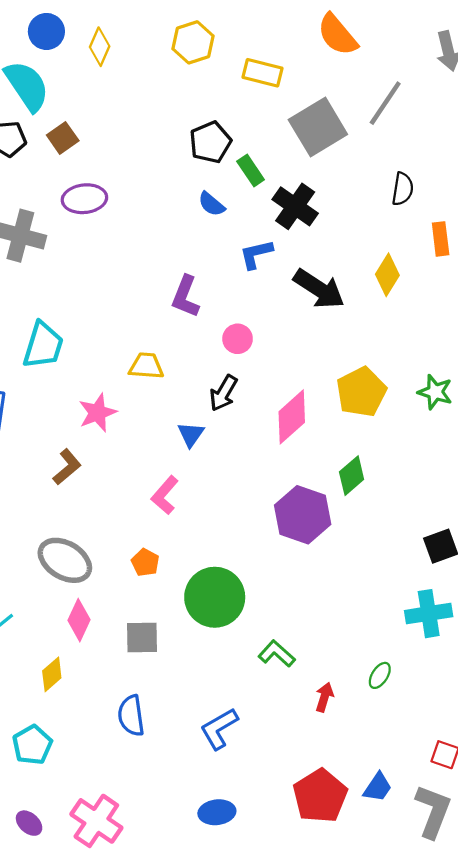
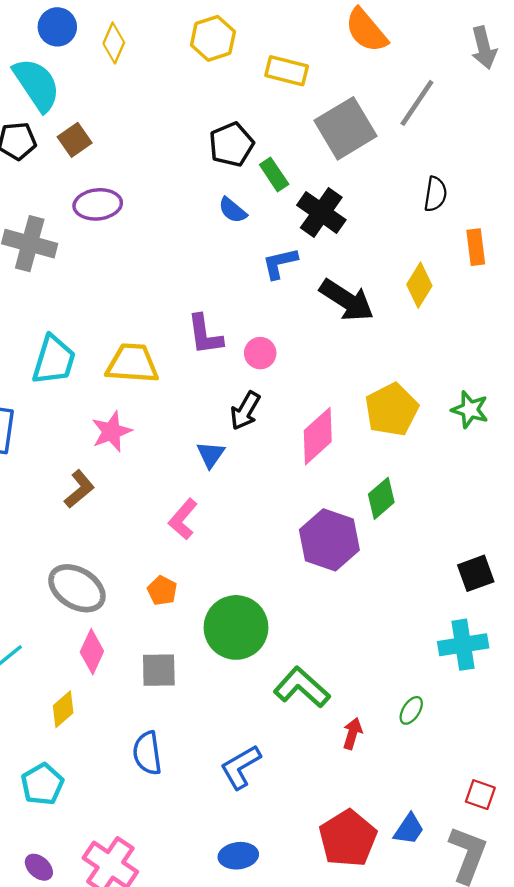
purple L-shape: (185, 296) -> (205, 335), moved, turned -30
yellow trapezoid: (146, 366) -> (132, 363), moved, size x1.4
green L-shape: (277, 654) -> (302, 687), size x1.4

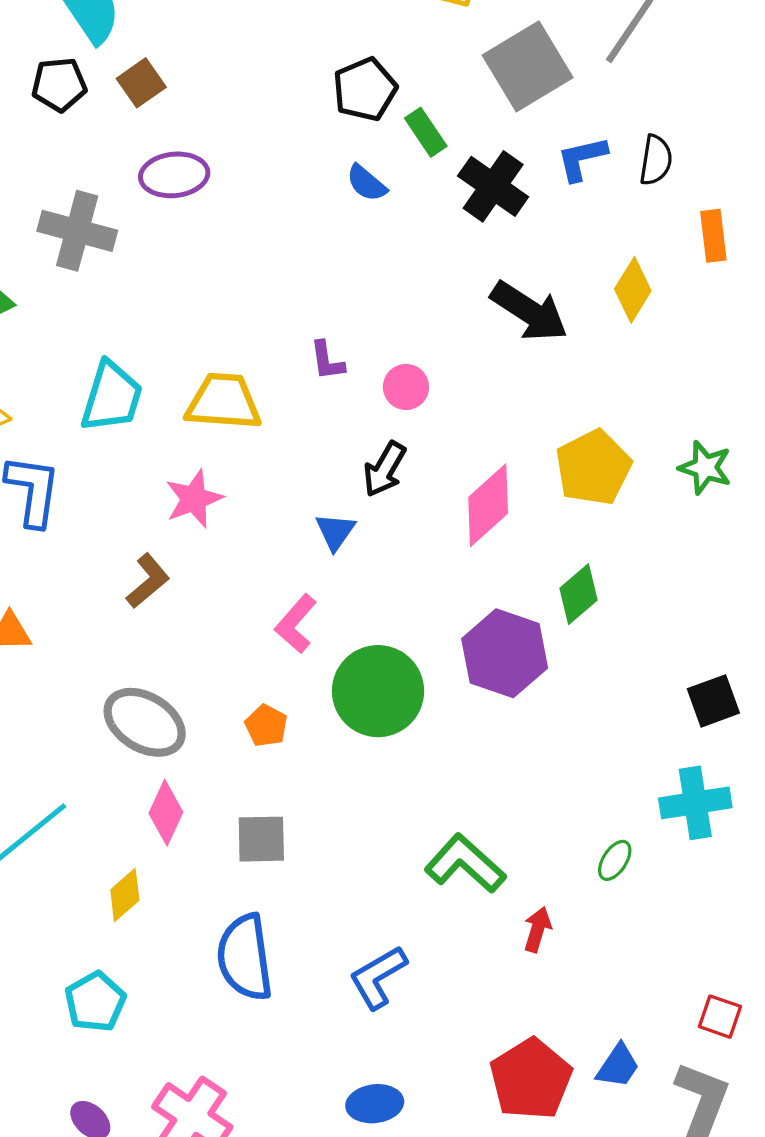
blue L-shape: (280, 263) -> (582, 158), moved
purple L-shape: (205, 335) -> (327, 361), size x0.7
green circle: (236, 627) -> (378, 691), moved
green ellipse: (411, 710) -> (615, 860), moved
blue semicircle: (147, 753) -> (245, 957), size x1.4

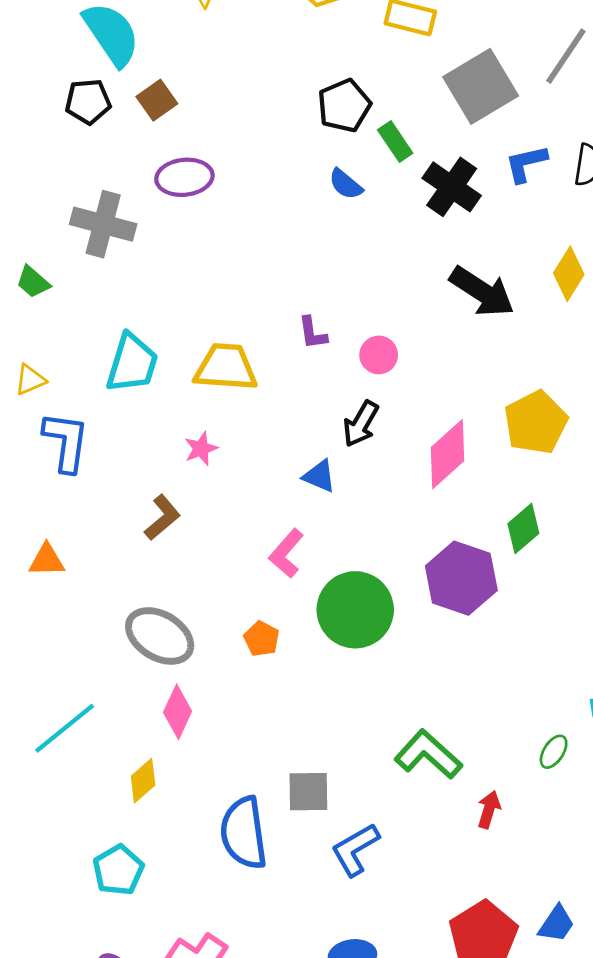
pink star: (194, 499) -> (201, 449), size x0.7
blue triangle: (335, 532) -> (319, 476), turned -42
gray square: (261, 839) -> (308, 792), moved

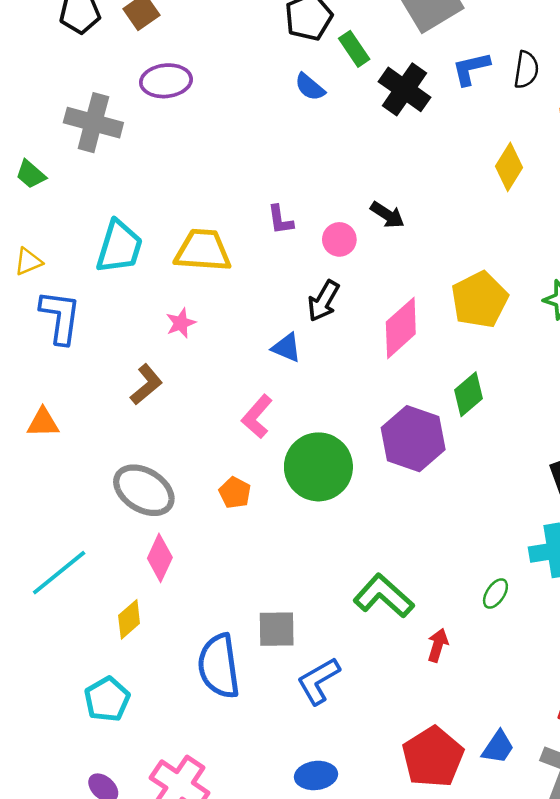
black arrow: (482, 292) -> (387, 215), moved, size x0.6

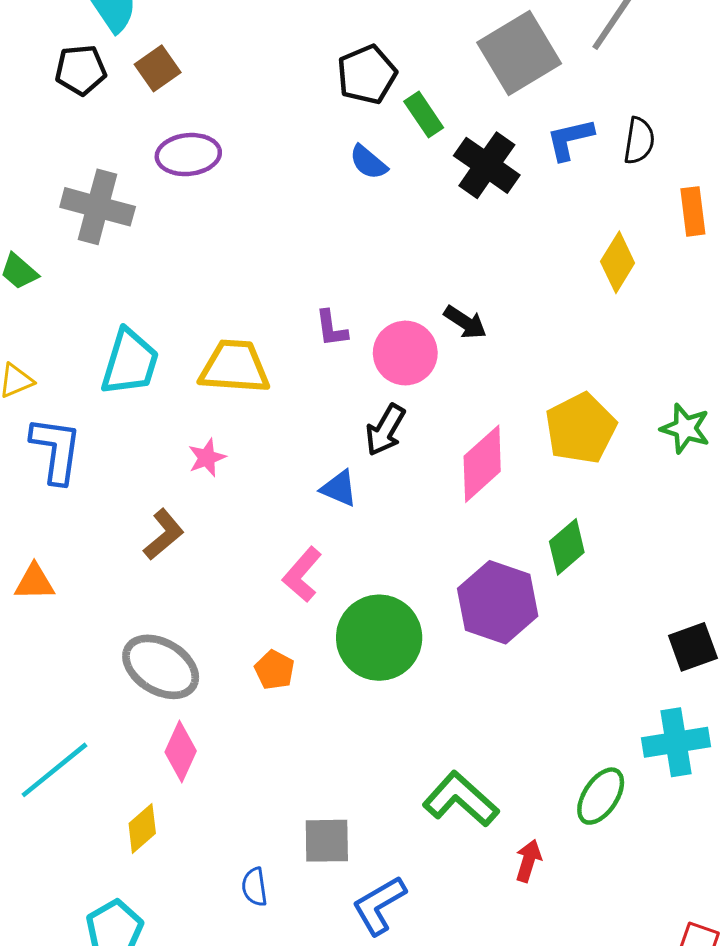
pink circle: (339, 239) -> (405, 353), size x1.5
green ellipse: (495, 594) -> (601, 796), size x1.5
blue semicircle: (219, 666) -> (254, 887), size x0.5

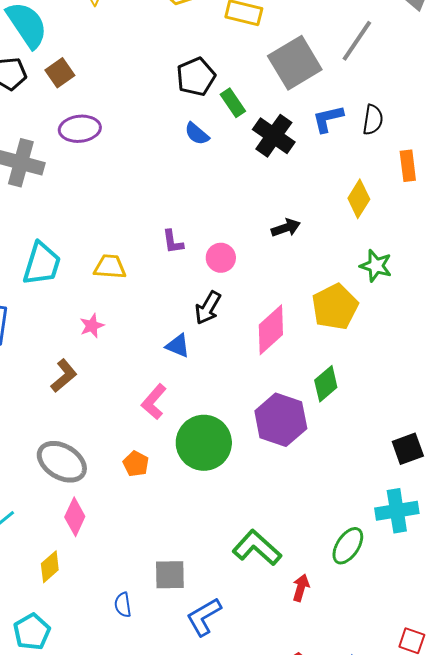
black arrow: (465, 322) -> (286, 228), moved, turned -52
pink circle: (405, 353) -> (221, 258), size x0.7
yellow trapezoid: (234, 367) -> (110, 267), size x0.7
green star: (685, 428) -> (376, 266), moved

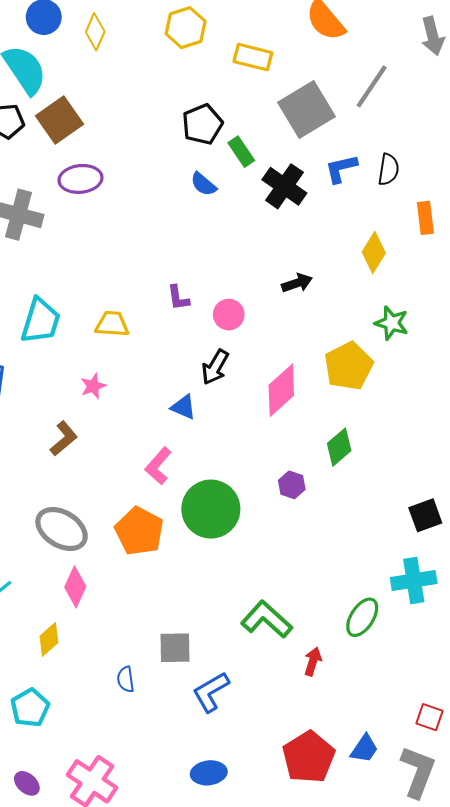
brown square: (60, 73) -> (59, 120), size x1.5
purple hexagon: (281, 420) -> (292, 485), size x0.5
orange pentagon: (136, 464) -> (139, 531), size x1.8

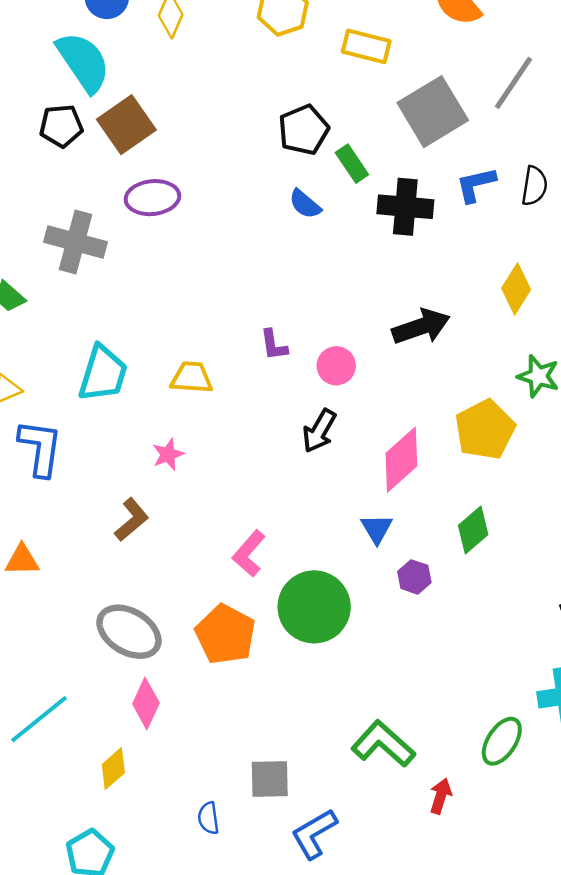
black cross: (284, 186) -> (405, 207), turned -30
black arrow: (297, 283) -> (421, 327), size x1.5
blue triangle: (184, 407) -> (377, 529), moved, turned 36

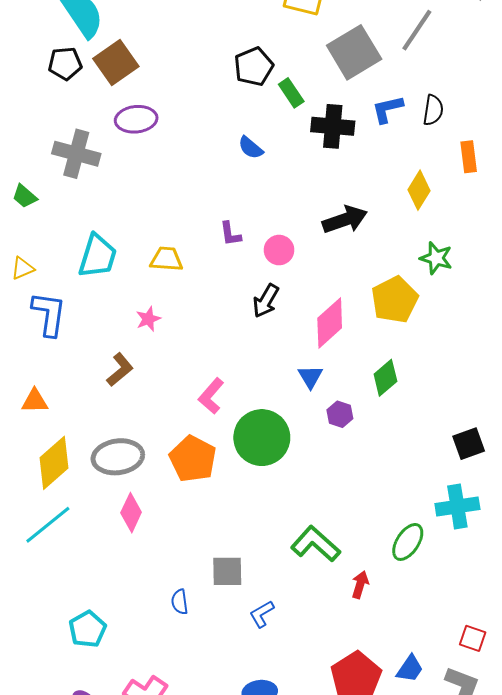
blue semicircle: (305, 204) -> (251, 148), moved
gray ellipse: (129, 632) -> (118, 457), turned -39
yellow diamond: (113, 769) -> (54, 463), moved, size x1.6
blue L-shape: (314, 834) -> (262, 614), size x0.7

